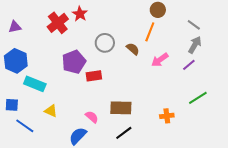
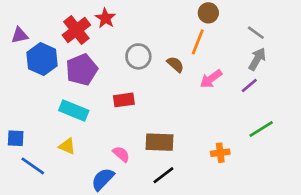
blue hexagon: (16, 61) -> (42, 59), moved
purple pentagon: (74, 62) -> (82, 70), moved
cyan rectangle: (35, 84) -> (74, 111), moved

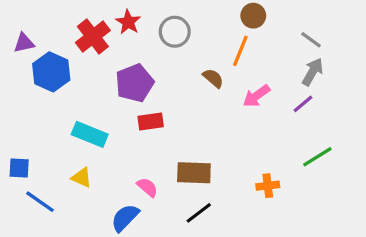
gray circle: (138, 56) -> (175, 32), moved
purple pentagon: (82, 70) -> (135, 83), moved

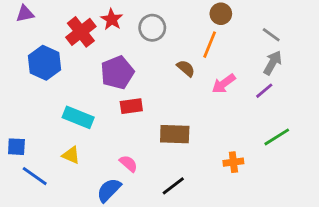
purple triangle: (24, 43) -> (25, 14), moved
brown rectangle: (194, 173) -> (175, 134), moved

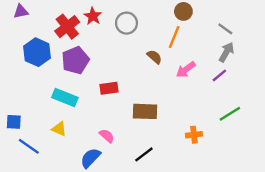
purple pentagon: (117, 73) -> (75, 60), moved

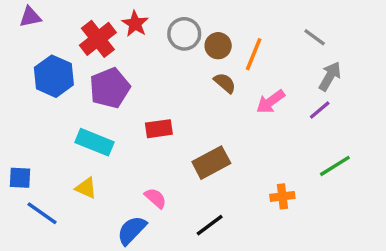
brown circle: (183, 11) -> (218, 46), moved
gray line: (225, 29) -> (315, 37), moved
brown rectangle: (145, 111) -> (211, 163), turned -30

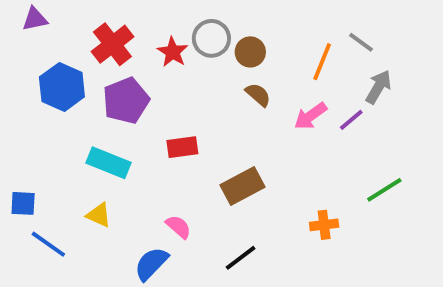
red star: (135, 24) -> (173, 52), moved
orange line: (254, 54) -> (322, 62), moved
purple line: (320, 110) -> (351, 120), moved

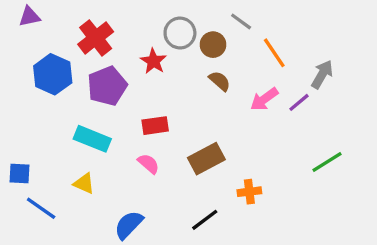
gray line: (361, 42) -> (241, 21), moved
red star: (173, 52) -> (153, 61), moved
orange line: (322, 62) -> (274, 53), turned -56
orange cross: (324, 225) -> (249, 192), moved
pink semicircle: (178, 227) -> (149, 164), moved

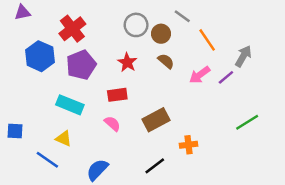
red star: (153, 61) -> (127, 62), moved
blue line: (41, 208) -> (47, 160), moved

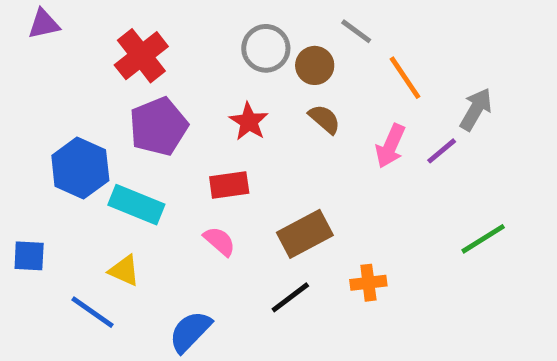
blue hexagon: (40, 56) -> (80, 168), moved
pink arrow: (200, 75) -> (390, 146), turned -30
black line: (155, 166) -> (290, 297), moved

